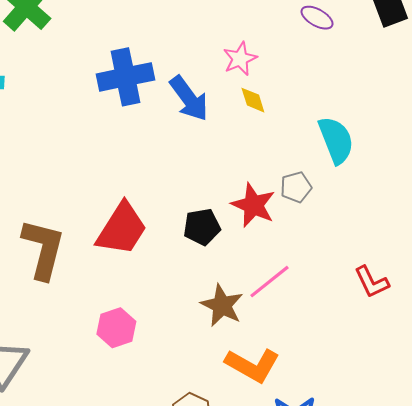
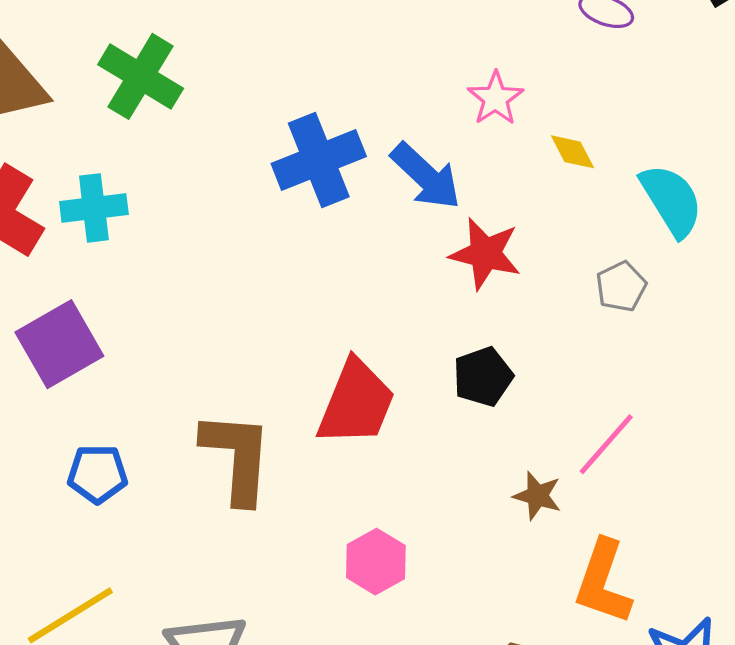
yellow diamond: (253, 100) -> (572, 152), moved
red star: (253, 205) -> (485, 254), moved
brown star: (222, 305) -> (537, 496), size x0.7
orange L-shape: (253, 365) -> (603, 582), turned 90

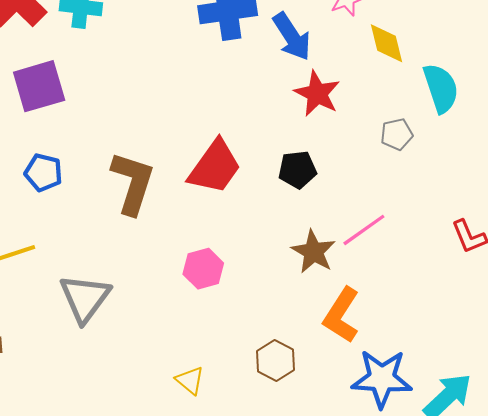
yellow diamond: (572, 152) -> (387, 43), size x1.4
brown star: (537, 496) -> (313, 252), size x1.4

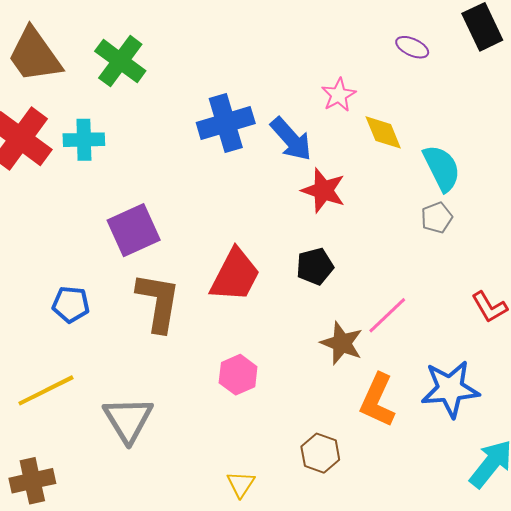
purple square: (39, 86) -> (134, 230), moved
gray pentagon: (397, 134) -> (437, 218), moved
blue star: (382, 379) -> (450, 389), moved
yellow triangle: (190, 380) -> (241, 484), turned 32

